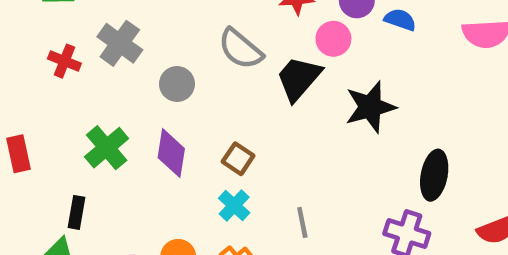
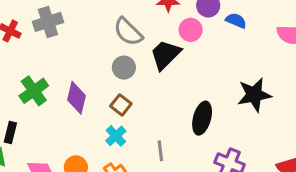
gray cross: (120, 43) -> (48, 22), turned 32
gray circle: (177, 84) -> (124, 68), moved
black star: (370, 107) -> (254, 95), moved
black ellipse: (434, 175) -> (202, 118), moved

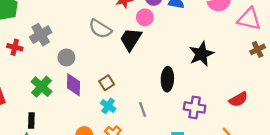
gray circle: (124, 68) -> (66, 57), moved
brown square: (121, 105) -> (107, 83), turned 32

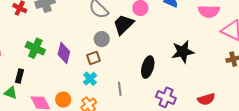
gray circle: (66, 57) -> (102, 39), moved
green cross: (42, 87) -> (35, 48), turned -30

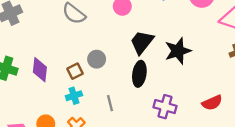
black trapezoid: (123, 24) -> (142, 42), moved
gray circle: (102, 39) -> (97, 59), moved
cyan cross: (90, 79) -> (74, 96), turned 32

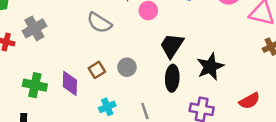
black star: (178, 51) -> (210, 67), moved
brown square: (75, 71) -> (97, 70), moved

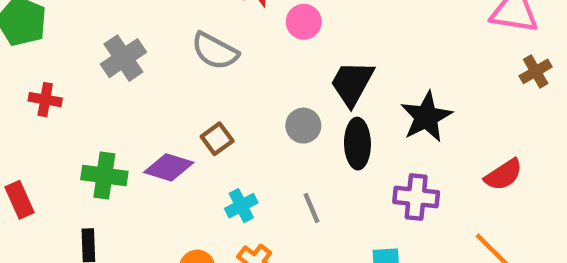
gray cross: (34, 28) -> (123, 58), moved
gray circle: (127, 67) -> (303, 126), moved
purple diamond: (70, 83) -> (169, 167), turned -70

